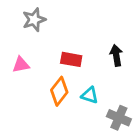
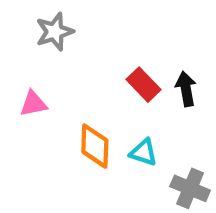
red rectangle: (71, 59) -> (144, 85), moved, turned 36
orange diamond: (59, 91) -> (95, 146), turned -36

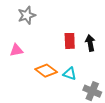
red rectangle: (144, 85) -> (70, 41), turned 42
orange diamond: (95, 146) -> (46, 71), turned -55

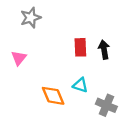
pink triangle: (16, 50) -> (19, 58), turned -40
orange diamond: (46, 71) -> (53, 96), moved, turned 30

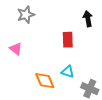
black arrow: (104, 50) -> (88, 19), moved
pink triangle: (19, 58) -> (16, 49), turned -32

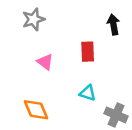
pink triangle: (16, 49) -> (45, 62), moved
orange diamond: (45, 81) -> (36, 110), moved

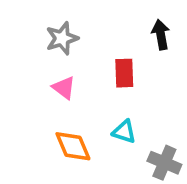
gray star: (33, 19) -> (62, 38), moved
orange diamond: (36, 110) -> (73, 146), moved

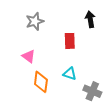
pink triangle: (64, 88) -> (29, 56), moved
orange diamond: (73, 146) -> (41, 82), turned 30

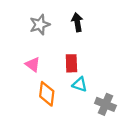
black arrow: (90, 19) -> (77, 22), moved
red rectangle: (70, 41) -> (71, 63), moved

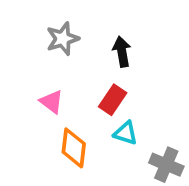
black arrow: (77, 22) -> (122, 52), moved
red rectangle: (71, 63) -> (113, 100), turned 36

